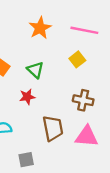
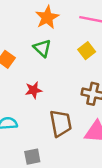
green triangle: (35, 70) -> (42, 48), moved

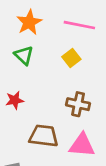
brown trapezoid: (61, 123) -> (44, 136), turned -72

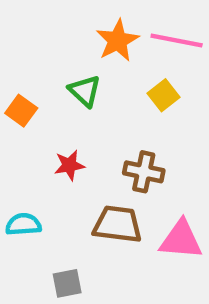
orange star: (29, 22) -> (117, 41), moved
brown cross: (78, 104) -> (144, 172), moved

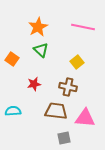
orange star: (117, 41) -> (38, 27), moved
yellow square: (163, 95) -> (77, 62), moved
gray square: (67, 283) -> (64, 138), moved

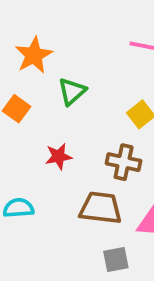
orange star: (38, 27) -> (34, 55), moved
green triangle: (41, 50) -> (72, 91), turned 35

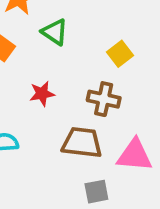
green triangle: (72, 91) -> (55, 32), turned -44

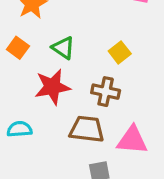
green triangle: (55, 32) -> (63, 48), moved
red star: (42, 94) -> (52, 87), size x1.6

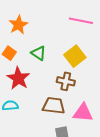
yellow square: (120, 52) -> (75, 56), size x1.5
red star: (52, 87) -> (18, 78), moved, turned -30

